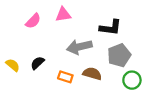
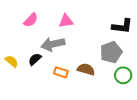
pink triangle: (63, 15) -> (66, 21), moved
black L-shape: (110, 27) -> (122, 26), moved
gray arrow: (79, 47) -> (53, 44), moved

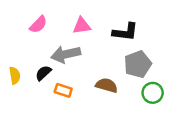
black L-shape: (122, 26) -> (125, 32), moved
yellow semicircle: (12, 61) -> (15, 75), turned 40
orange rectangle: (61, 72) -> (63, 90), moved

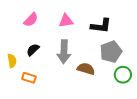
gray arrow: (66, 54) -> (64, 52), moved, turned -75
black semicircle: (43, 73) -> (33, 50), moved
orange rectangle: (63, 90) -> (29, 78), moved

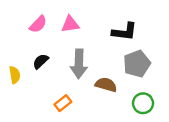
pink triangle: (66, 21) -> (70, 24), moved
green circle: (123, 75) -> (143, 103), moved
orange rectangle: (29, 78) -> (63, 103), moved, turned -56

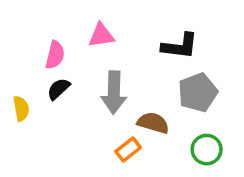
pink semicircle: (38, 24) -> (55, 55), moved, turned -30
orange rectangle: (63, 103) -> (128, 150), moved

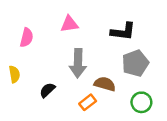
pink semicircle: (55, 55) -> (27, 38), moved
black semicircle: (59, 89) -> (47, 90), moved

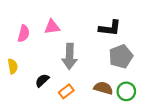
pink triangle: (69, 24) -> (52, 27), moved
brown semicircle: (105, 84) -> (103, 88), moved
orange rectangle: (88, 102) -> (66, 91), moved

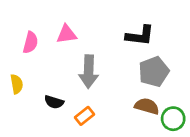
black semicircle: (42, 80) -> (54, 102), turned -120
brown semicircle: (103, 88) -> (147, 106), moved
green circle: (126, 91) -> (173, 119), moved

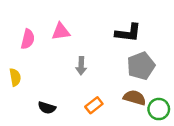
gray arrow: (89, 72) -> (81, 66), size x0.6
black semicircle: (54, 102) -> (47, 108), moved
orange rectangle: (84, 116) -> (94, 105), moved

